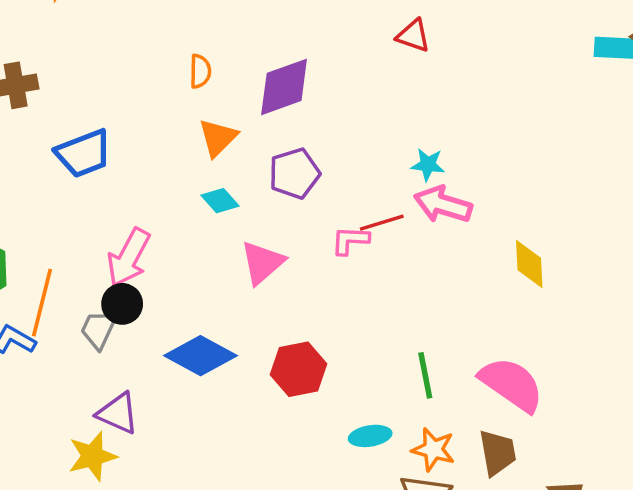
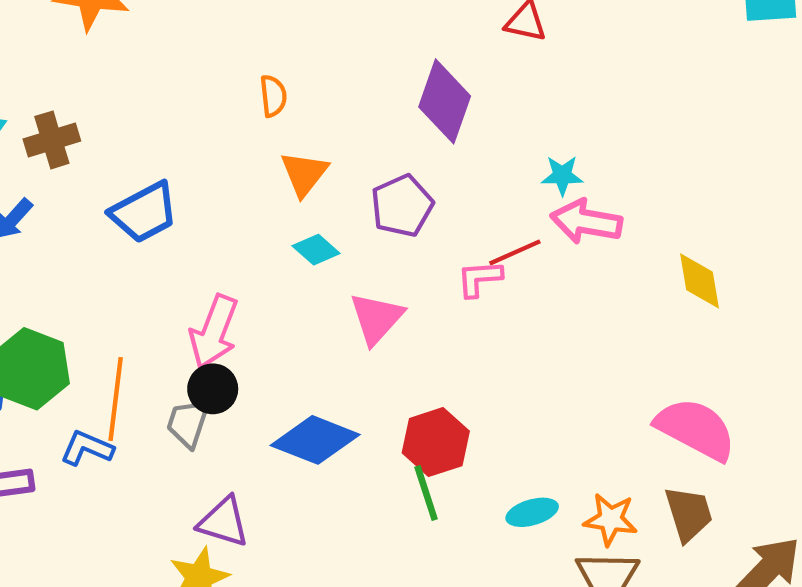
purple diamond: (284, 87) -> (445, 101), moved, turned -44
green line: (425, 375) -> (426, 493), moved

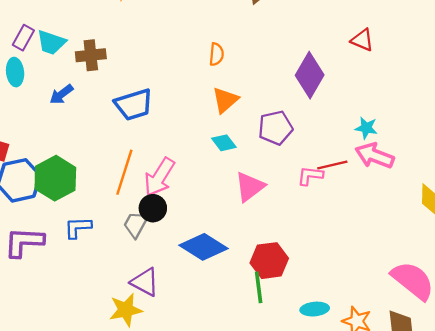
orange line: (116, 399) -> (124, 172), moved
blue L-shape: (87, 448) -> (78, 227), turned -36

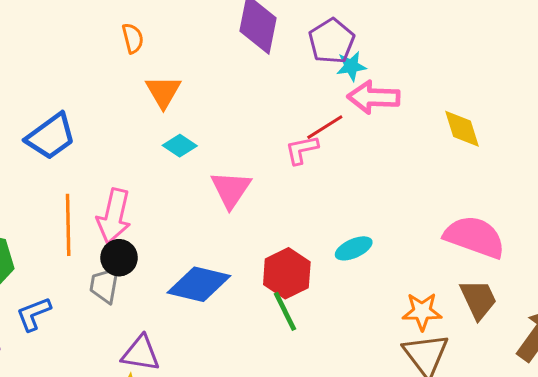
purple pentagon: (275, 128) -> (331, 41), moved
cyan ellipse: (315, 309) -> (354, 248), moved

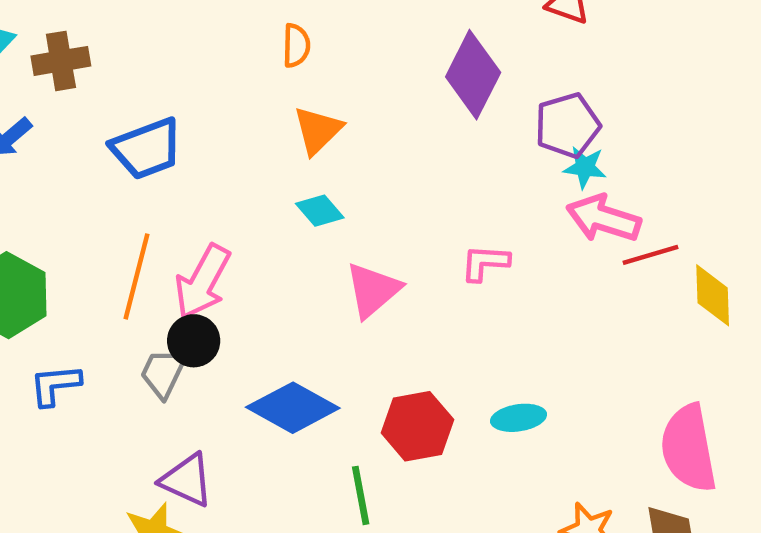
red line: (325, 127) -> (651, 255), moved
pink semicircle: (475, 237) -> (689, 448), turned -136
green line: (285, 311) -> (361, 495), moved

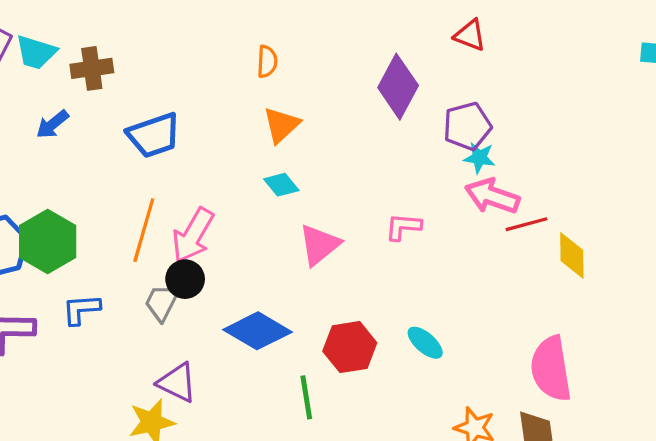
cyan ellipse: (519, 418) -> (425, 343), turned 48

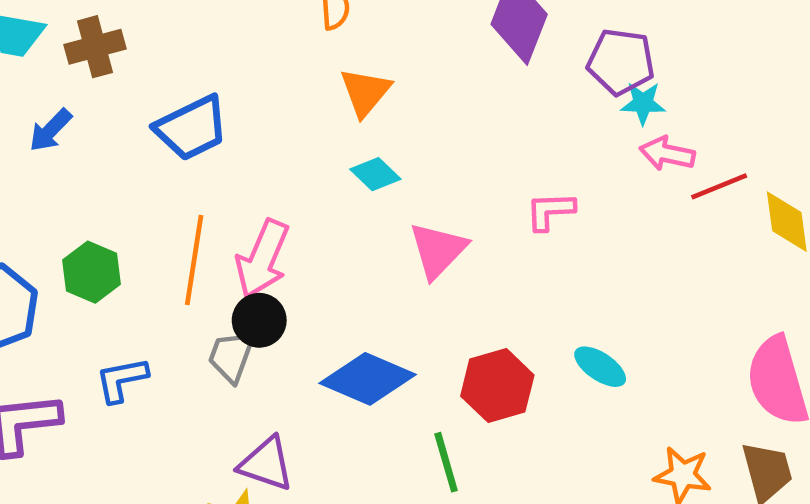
purple pentagon: (467, 126) -> (621, 62), turned 30
pink arrow: (492, 196) -> (667, 154), size x0.7
green hexagon: (48, 242) -> (91, 272), moved, size x0.7

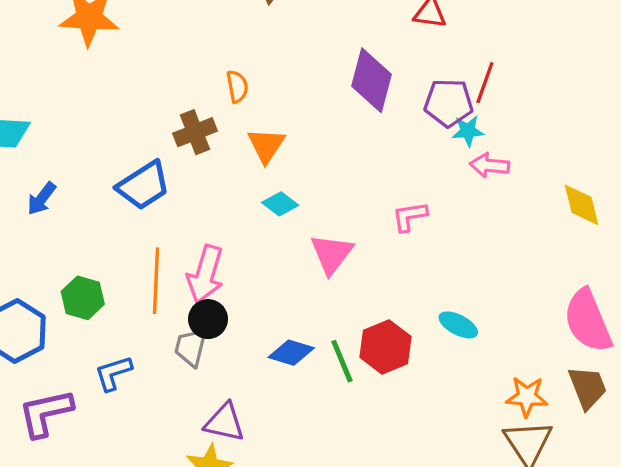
brown cross: (95, 47) -> (195, 132), moved
red line: (719, 186) -> (485, 83), moved, turned -42
blue diamond: (368, 379) -> (291, 353), size x0.7
green line: (446, 462) -> (342, 361), moved

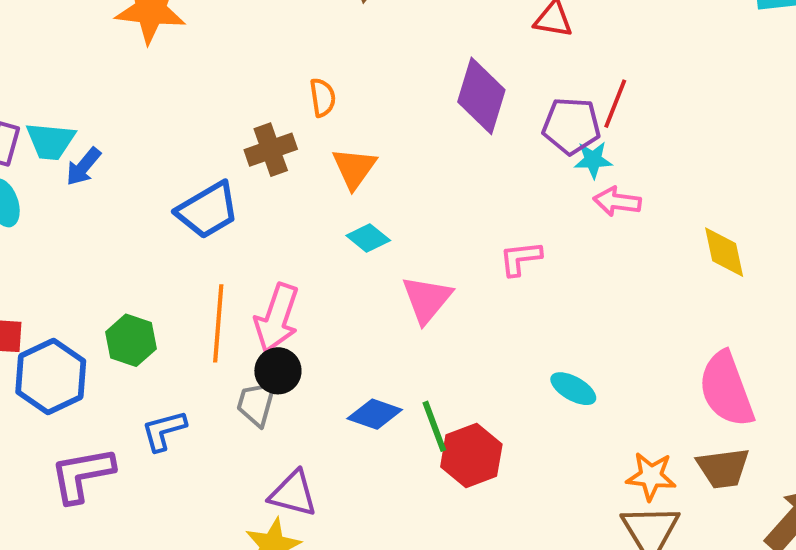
blue arrow: (42, 199) -> (83, 167), moved
red hexagon: (386, 347) -> (471, 455), moved
brown trapezoid: (588, 387) -> (723, 468), turned 102

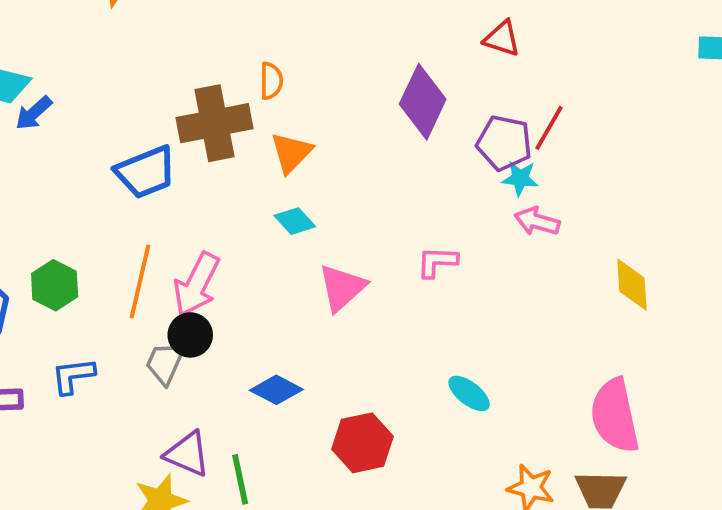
brown cross: (271, 150) -> (214, 123), size x1.5
green line: (434, 426) -> (240, 479), moved

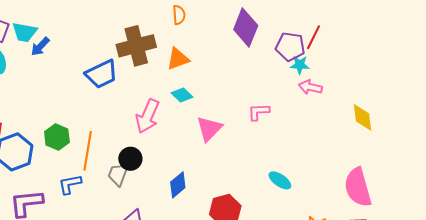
orange semicircle: (271, 81) -> (179, 15), moved
orange triangle: (291, 153) -> (178, 59), turned 30
orange line: (140, 281) -> (88, 151), moved
pink arrow: (197, 284) -> (147, 116), moved
blue diamond: (276, 390) -> (178, 185), turned -64

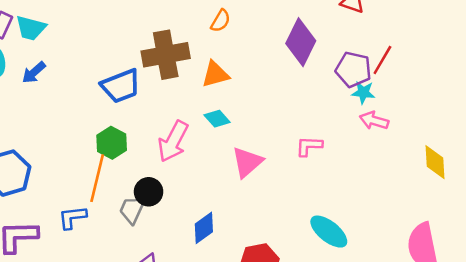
orange semicircle: (179, 15) -> (221, 21), turned 30
blue arrow: (40, 47) -> (34, 72), moved
green hexagon: (57, 137) -> (112, 143), moved
cyan ellipse: (280, 180) -> (329, 232), size x1.4

